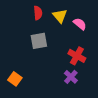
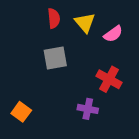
pink semicircle: (80, 24) -> (113, 34), turned 104
purple cross: (71, 77) -> (88, 109), moved, turned -32

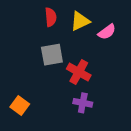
yellow triangle: (85, 23) -> (80, 21), turned 45
red cross: (109, 79) -> (79, 72), moved

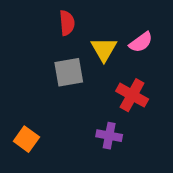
yellow triangle: (80, 21) -> (104, 49), moved, turned -35
red cross: (79, 72) -> (132, 95), moved

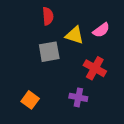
yellow triangle: (104, 49) -> (75, 35), turned -42
orange square: (26, 139) -> (30, 100), moved

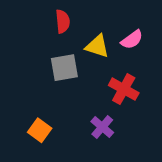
purple cross: (78, 97) -> (102, 127), turned 30

